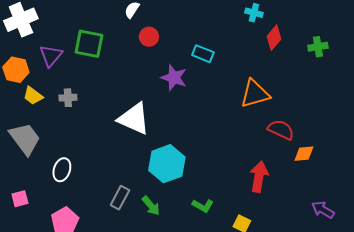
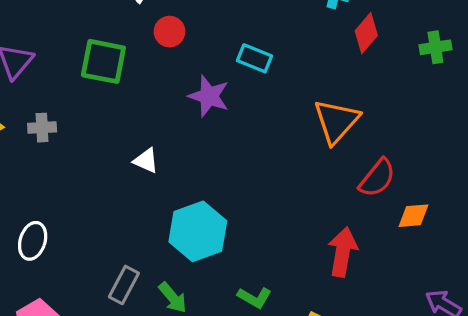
green square: (89, 44) -> (103, 61), moved
orange triangle: (255, 94) -> (336, 121), turned -32
white triangle: (134, 119) -> (146, 161), size x0.5
red semicircle: (281, 130) -> (377, 178), turned 104

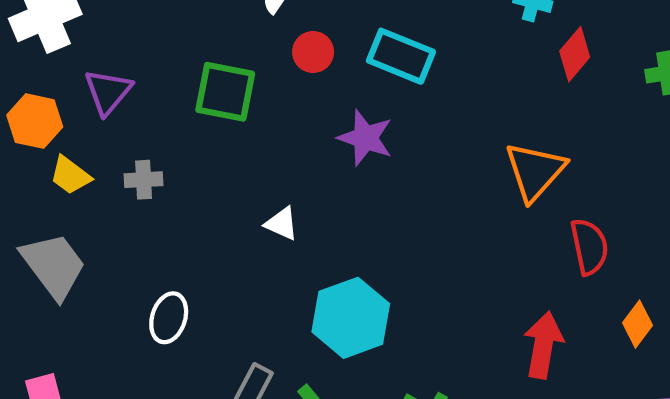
cyan rectangle: (255, 58) -> (401, 56), moved, size x1.4
red semicircle: (377, 178) -> (589, 247), turned -51
orange diamond: (413, 216) -> (637, 324), moved, turned -48
white ellipse: (33, 241) -> (169, 318), moved

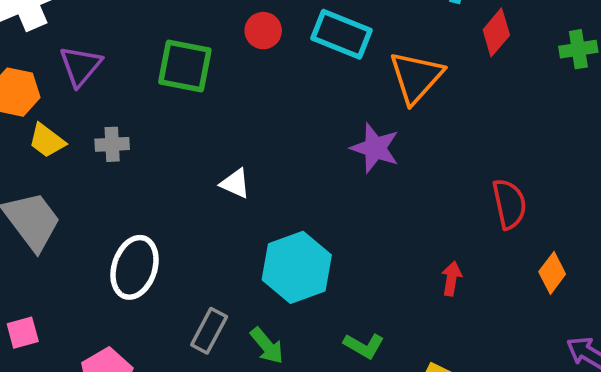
purple star: (365, 138) -> (375, 148), moved
orange triangle: (535, 171) -> (416, 77), moved
white ellipse: (169, 318) -> (135, 267), size x1.4
red arrow: (543, 345) -> (452, 279), moved, size x0.6

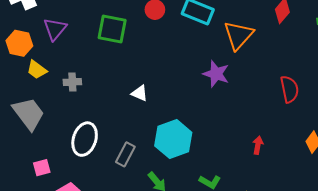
gray cross: (112, 144) -> (72, 82), moved
red semicircle: (509, 204) -> (289, 89), moved
gray rectangle: (209, 331) -> (125, 154), moved
pink square: (23, 333) -> (42, 168), moved

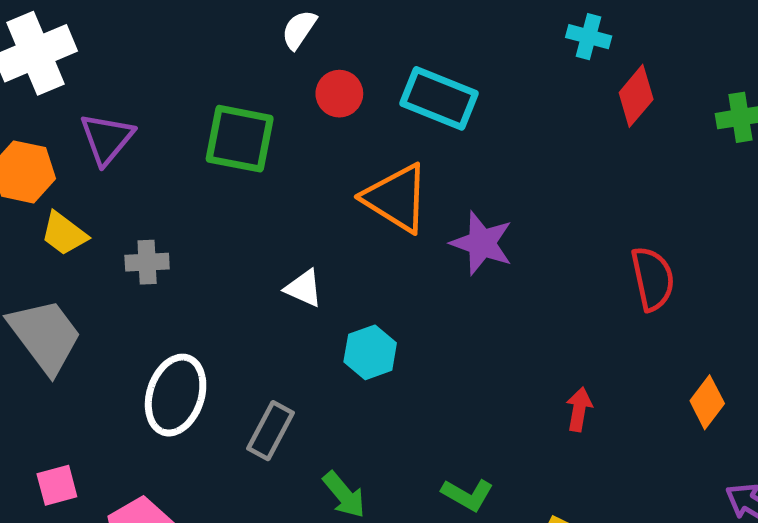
orange triangle: (238, 35) -> (396, 198), moved, turned -40
cyan hexagon: (173, 139) -> (370, 352), moved, size x0.6
pink square: (42, 168) -> (57, 485), moved

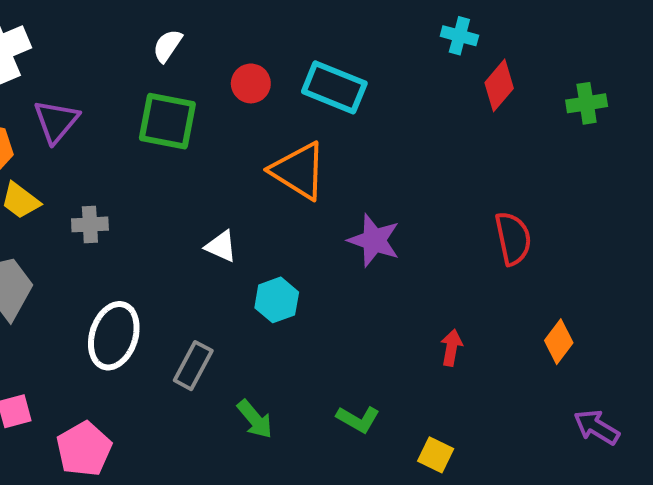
white semicircle: (299, 30) -> (167, 46), moved
purple star: (482, 243) -> (374, 240), moved

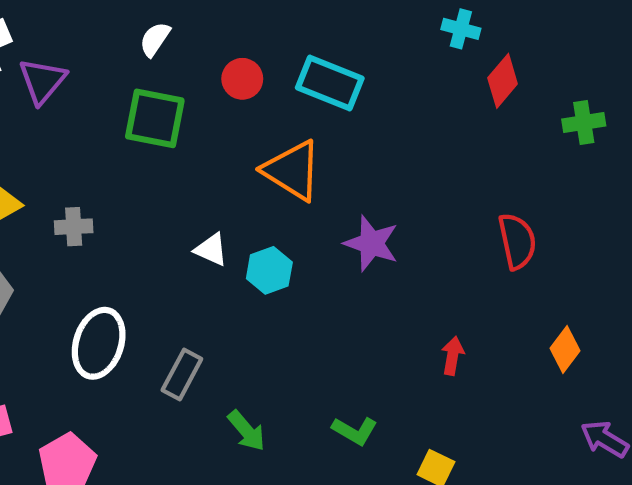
green cross: (587, 103) -> (584, 123), moved
purple triangle: (56, 121) -> (42, 81), moved
cyan hexagon: (277, 300) -> (269, 270), moved

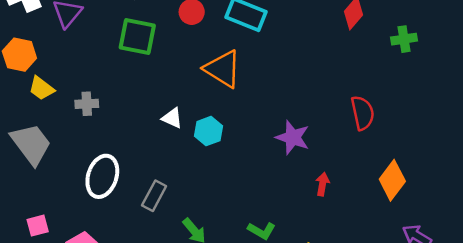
purple star: (371, 243) -> (293, 137), moved
orange diamond: (565, 350) -> (392, 180), size x1.4

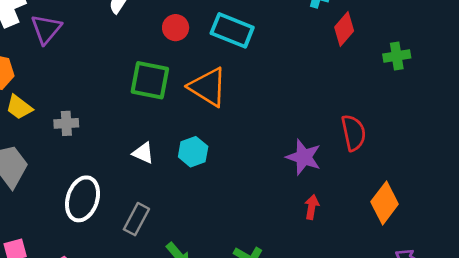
green square: (137, 37) -> (150, 80), moved
white triangle: (172, 118) -> (143, 153), moved
purple star: (293, 137) -> (304, 157), moved

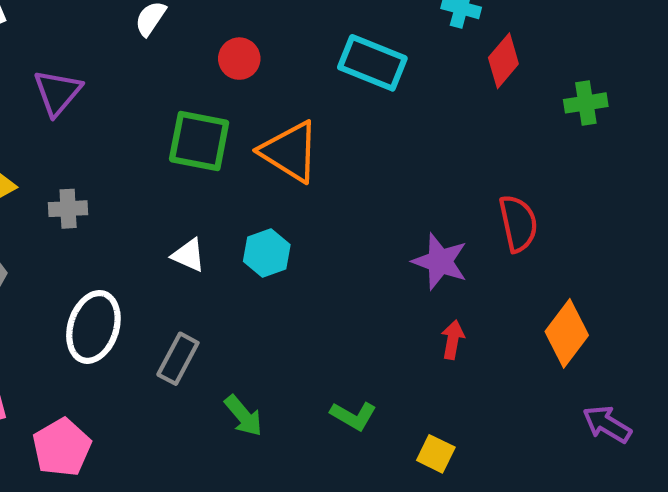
purple triangle: (46, 29) -> (57, 92), moved
cyan rectangle: (232, 30) -> (372, 63), moved

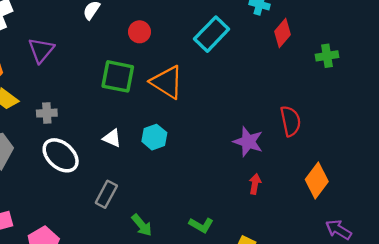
cyan rectangle: (372, 63) -> (212, 34), turned -68
white ellipse: (93, 327) -> (61, 155), moved, turned -66

